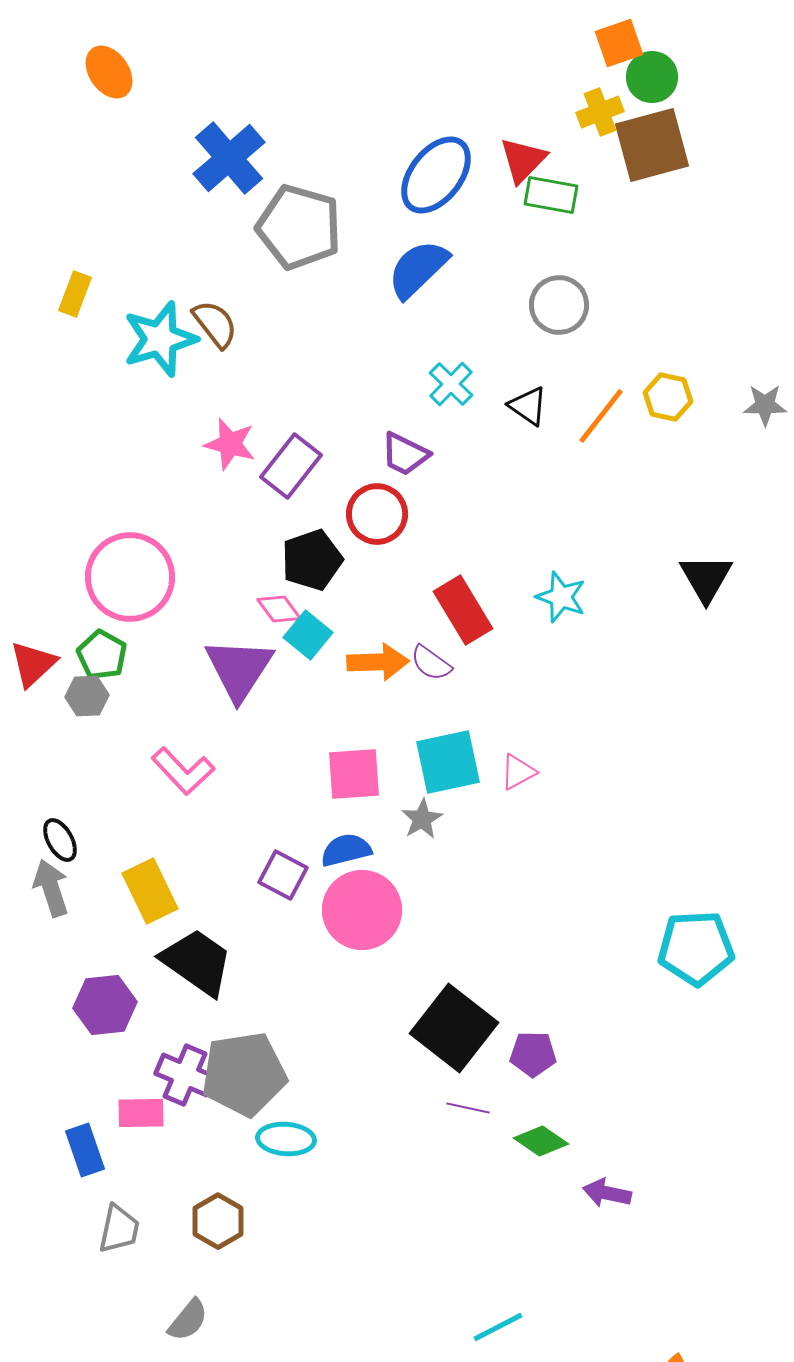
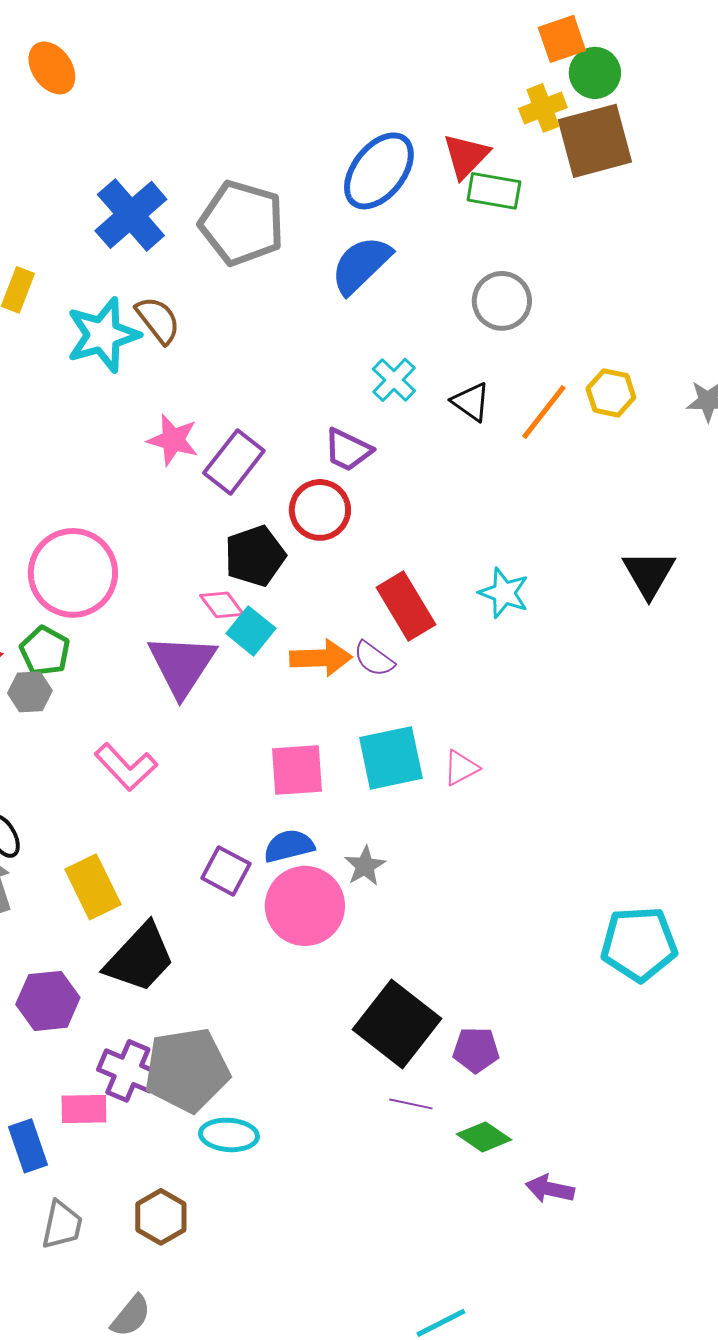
blue cross: (229, 158) -> (131, 215), moved
gray star: (422, 819) -> (365, 866), moved
black trapezoid: (197, 962) -> (140, 958), turned 98

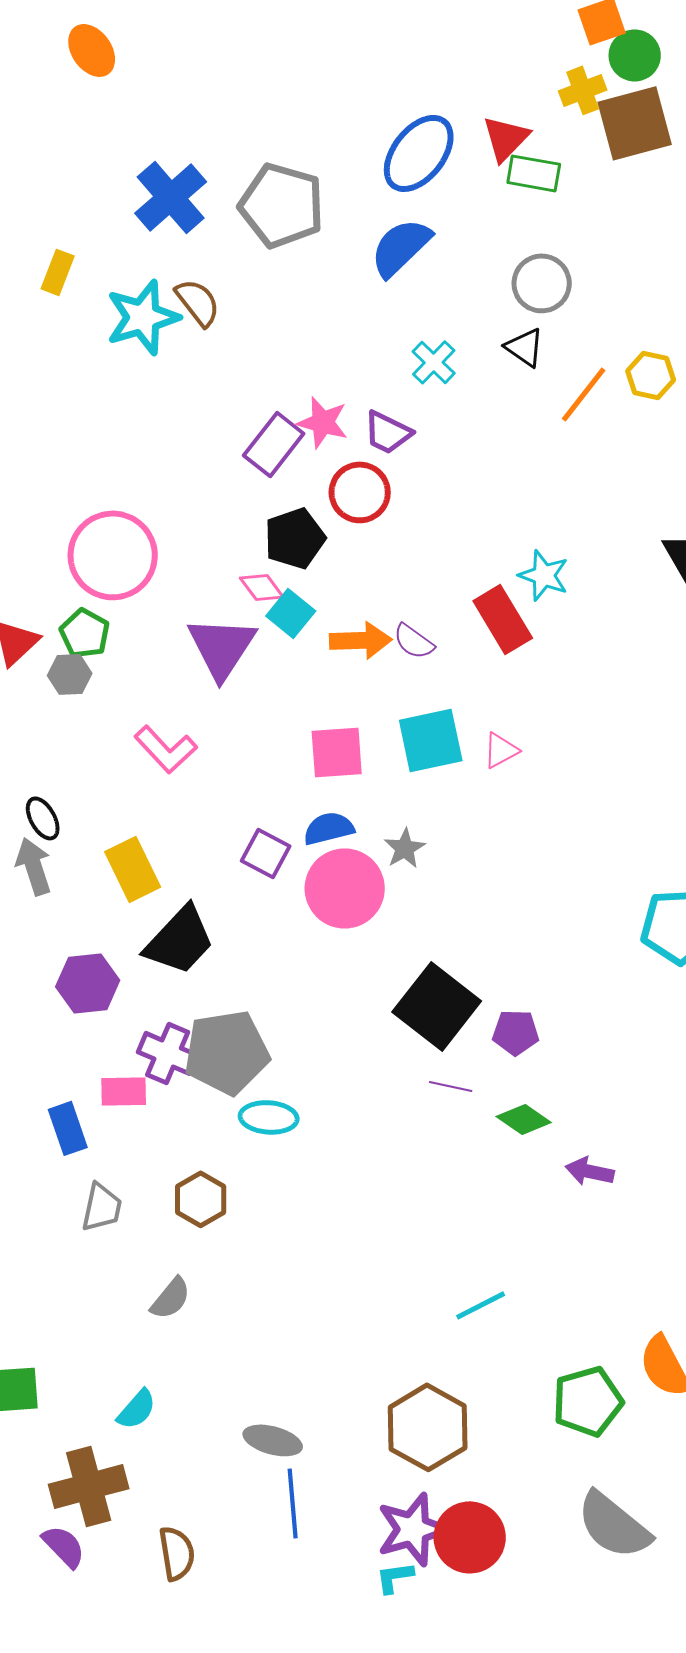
black triangle: (471, 402) -> (525, 347), moved
pink star: (173, 440) -> (323, 422), moved
red rectangle: (406, 606) -> (503, 619), moved

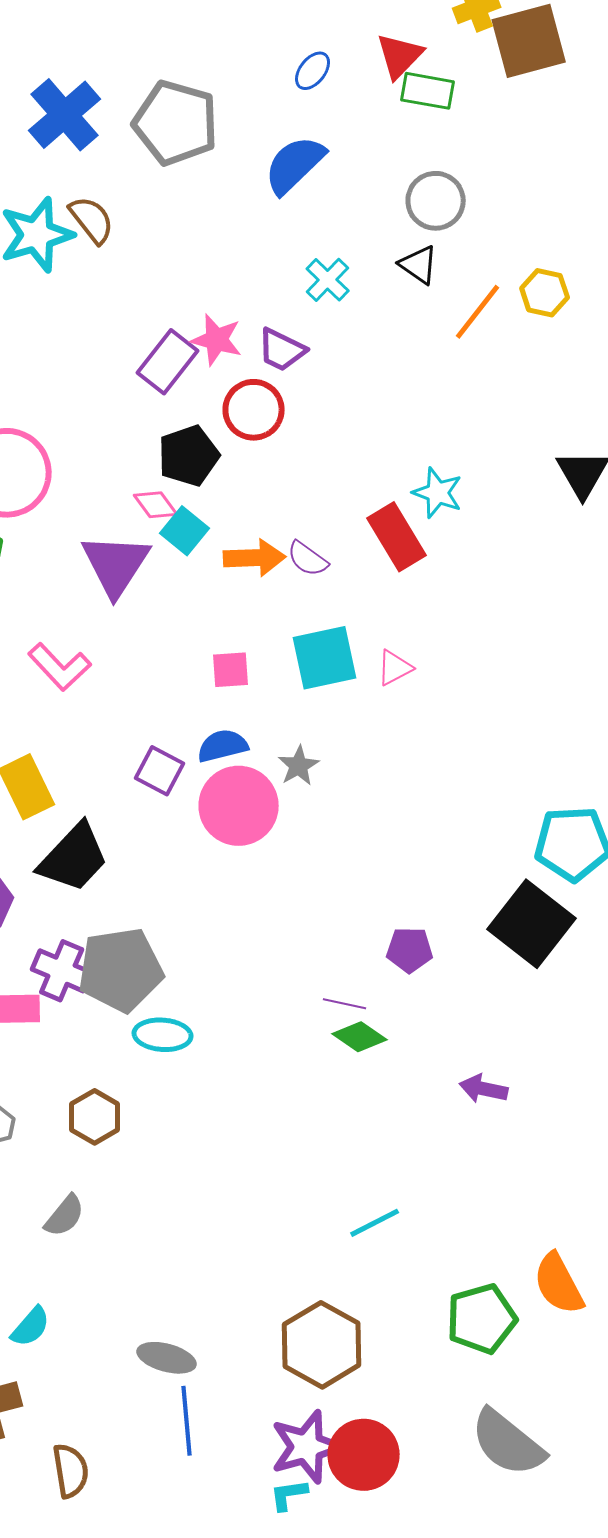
blue ellipse: (419, 153) -> (313, 71), size x0.5
pink square: (337, 752) -> (231, 670), size x0.7
black square: (437, 1006) -> (532, 924), moved
green diamond: (524, 1119) -> (360, 1037), moved

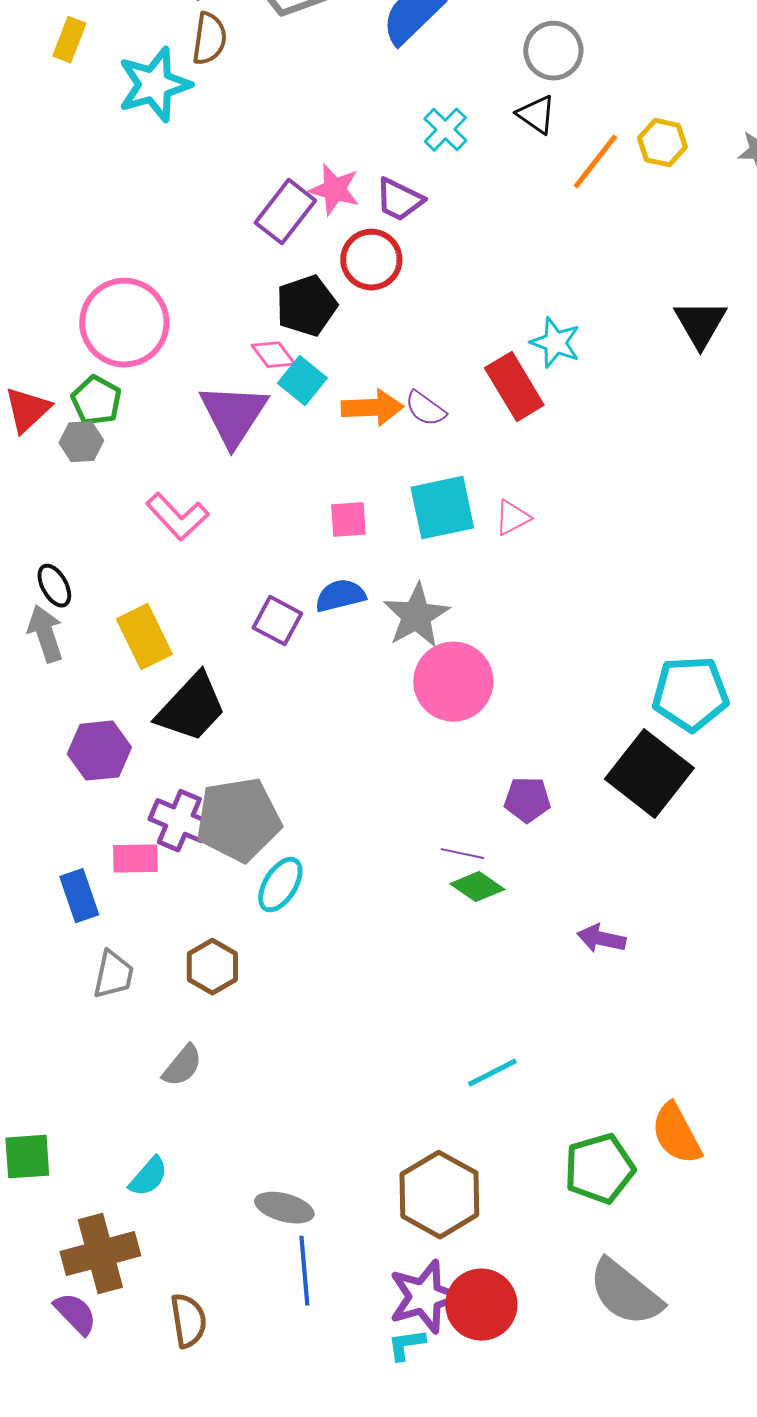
brown semicircle: (92, 220) -> (209, 39), moved, turned 46
gray star: (299, 766) -> (416, 616), size x1.6
pink circle: (239, 806) -> (453, 682), moved
cyan ellipse: (163, 1035) -> (280, 885), turned -62

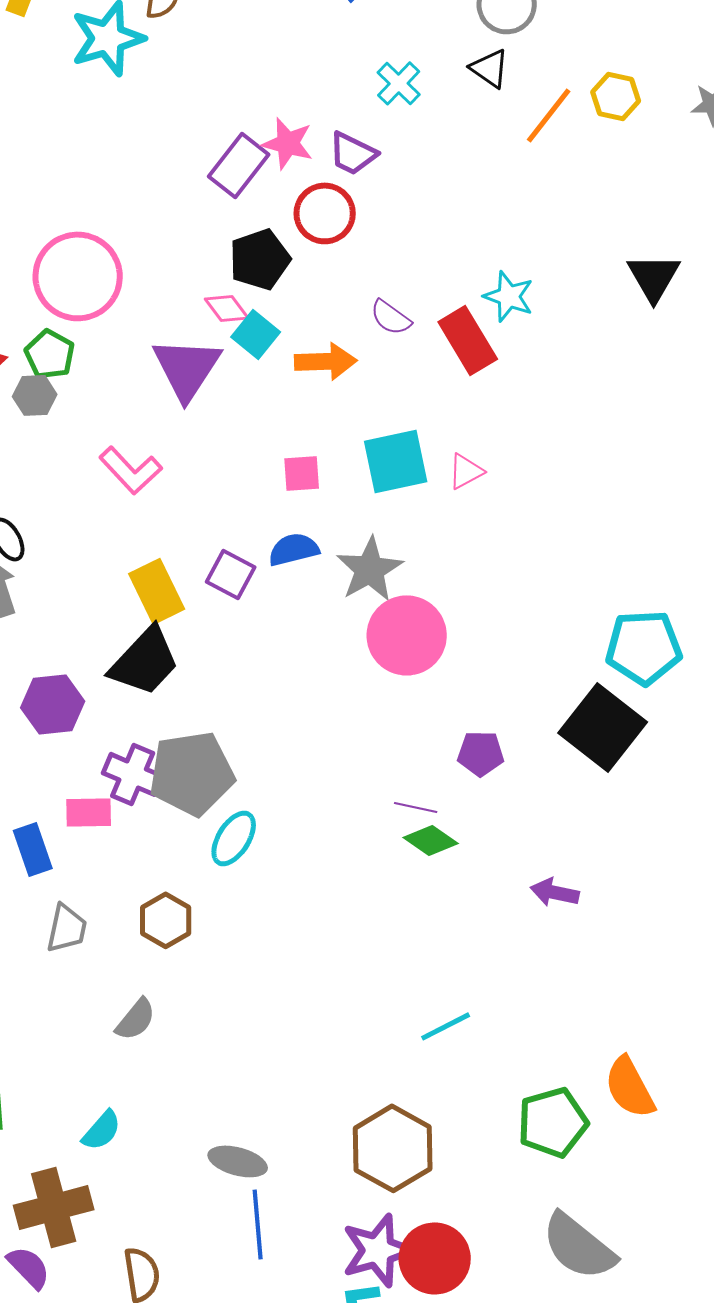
purple semicircle: (425, 409) -> (391, 317), moved
yellow rectangle: (144, 637) -> (157, 591), moved

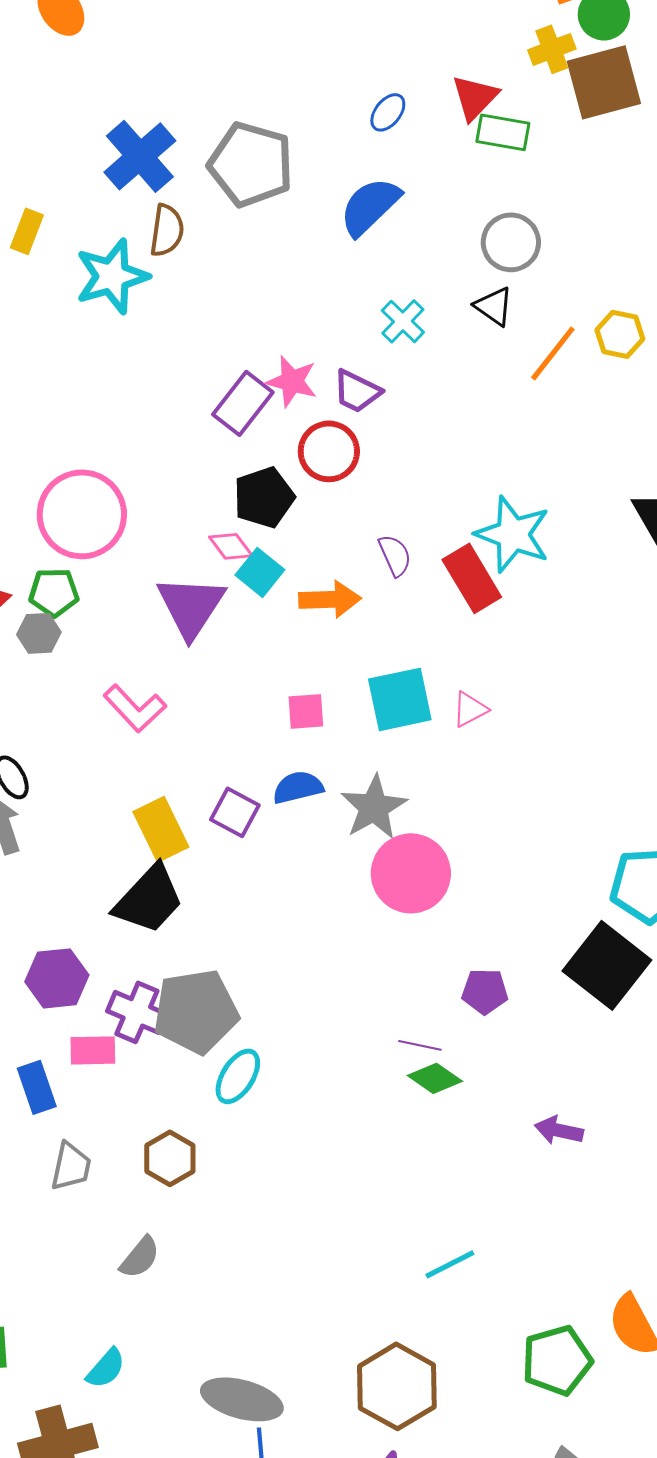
cyan star: (509, 296) -> (513, 534), size x1.5
purple semicircle: (391, 317) -> (395, 555), turned -150
green pentagon: (50, 354) -> (54, 592), turned -30
purple hexagon: (53, 704) -> (57, 978), moved
gray ellipse: (238, 1161) -> (242, 1399), size x1.4

